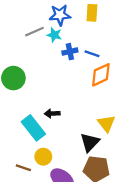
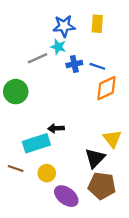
gray line: (34, 32) -> (38, 58), moved
cyan rectangle: (33, 128) -> (36, 143), turned -70
brown line: (23, 168) -> (16, 169), moved

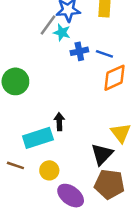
gray line: (38, 58) -> (48, 25), moved, turned -30
black arrow: (56, 128) -> (59, 122), turned 91

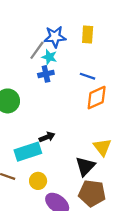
blue cross: (79, 51) -> (46, 74), moved
black arrow: (59, 122) -> (47, 137), turned 70

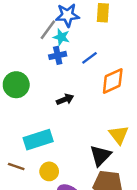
blue line: (88, 76) -> (89, 58), moved, turned -56
black arrow: (47, 137) -> (65, 99), moved

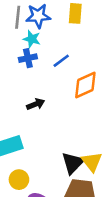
gray line: (48, 30) -> (18, 17), moved, turned -30
yellow triangle: (119, 135) -> (92, 162), moved

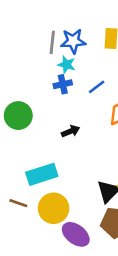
yellow circle: (19, 180) -> (54, 208), size x1.5

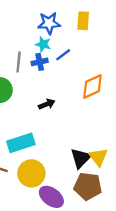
gray line: (52, 42) -> (19, 62), moved
blue line: (97, 87) -> (63, 55), moved

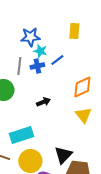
blue star: (49, 23) -> (30, 37), moved
yellow triangle: (98, 157) -> (83, 115), moved
black triangle: (81, 158) -> (63, 155), moved

